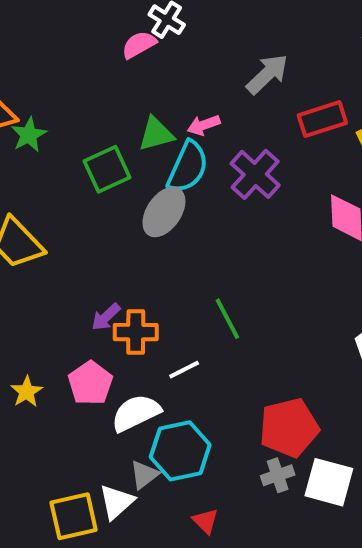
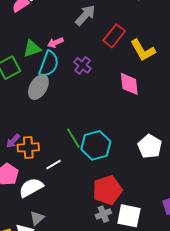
red rectangle: (322, 119) -> (114, 36), turned -30
purple cross: (255, 174) -> (83, 65), size x0.7
cyan hexagon: (180, 451) -> (96, 145), moved

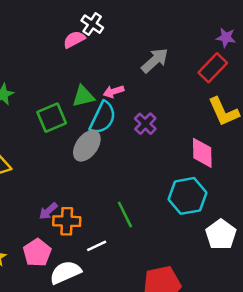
red rectangle: (114, 36) -> (213, 68), moved
cyan hexagon: (96, 145) -> (187, 196), moved

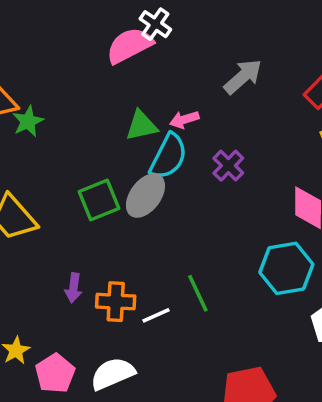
pink semicircle: (74, 39) -> (130, 45), size x1.5
green square: (52, 118) -> (99, 200), moved
purple arrow: (48, 211) -> (73, 288), moved, turned -42
white line: (97, 246) -> (156, 315), moved
pink pentagon: (37, 253) -> (55, 373), moved

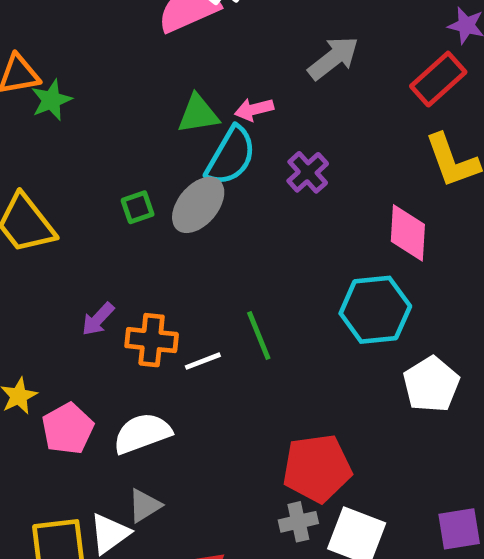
green square: (99, 200) -> (138, 207), size x0.6
purple arrow: (73, 288) -> (98, 319), turned 32

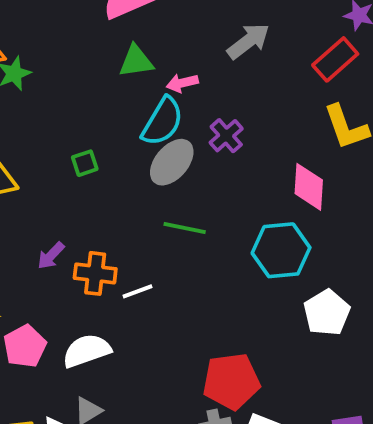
green triangle: (198, 114) -> (136, 61), moved
gray ellipse: (198, 205) -> (172, 162), moved
green line: (259, 335) -> (185, 228), moved, turned -57

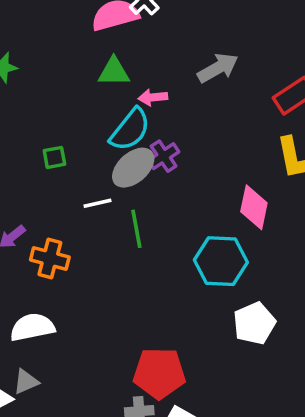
purple cross: (226, 136) -> (164, 156), moved
green line: (185, 228) -> (136, 229), turned 60
white line: (138, 291) -> (97, 203), moved

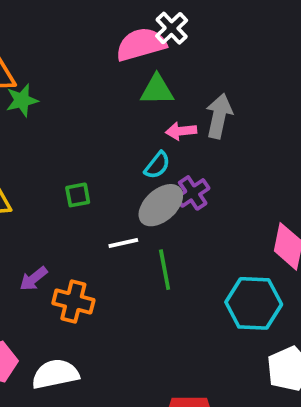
gray arrow: (218, 68) -> (219, 116), moved, turned -48
green triangle: (114, 72) -> (157, 90), moved
cyan semicircle: (130, 130) -> (157, 165), size x0.6

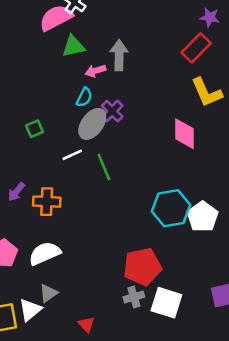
cyan hexagon: (254, 303) -> (171, 208), moved

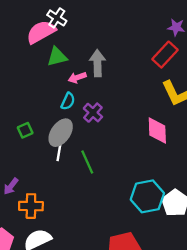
gray ellipse: (92, 124) -> (61, 133), moved
white line: (72, 155) -> (59, 152), turned -54
orange cross: (47, 202) -> (31, 206), moved

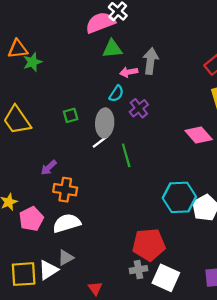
pink diamond: (157, 131) -> (199, 135), turned -48
gray ellipse: (61, 133) -> (105, 123), turned -40
white line: (59, 152) -> (100, 142), turned 35

